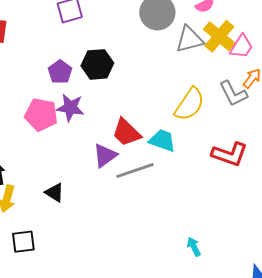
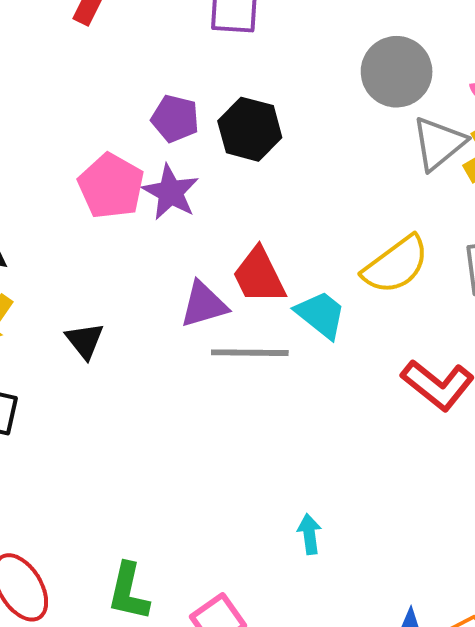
gray triangle: (189, 39) -> (439, 143), turned -44
purple pentagon: (60, 72) -> (175, 118), turned 30

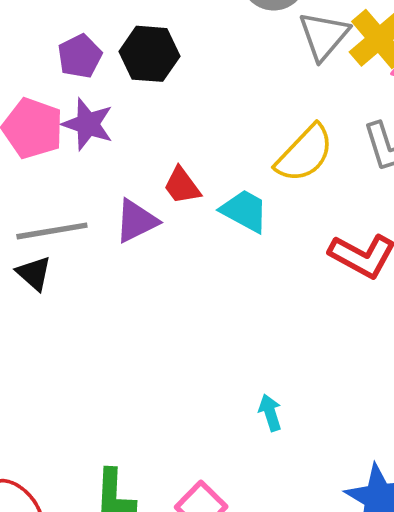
purple pentagon: (175, 118) -> (80, 56), turned -30
red trapezoid: (259, 276) -> (182, 186), size x0.7
gray line: (250, 353) -> (52, 231), moved

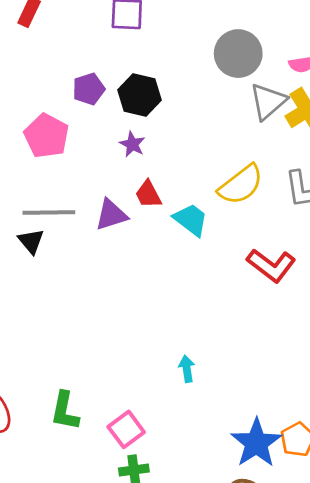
purple star: (88, 124) -> (132, 144), moved, size x0.7

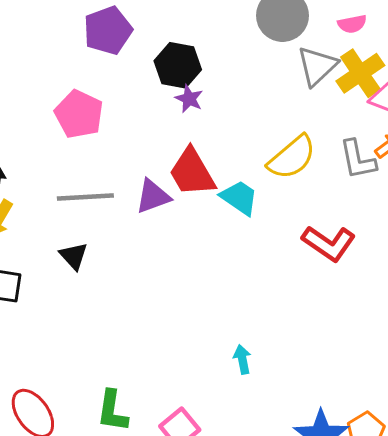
purple pentagon: (89, 89) -> (108, 30), moved, size x1.4
purple star: (132, 144) -> (189, 99), moved
red trapezoid: (148, 194) -> (192, 172), size x1.6
black triangle: (31, 241) -> (74, 256), moved

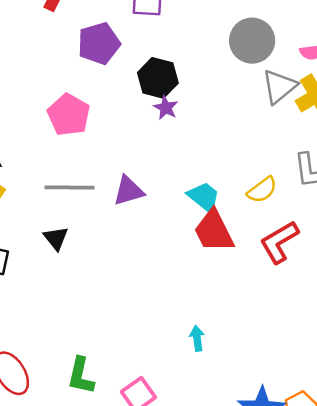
yellow semicircle: (292, 157) -> (262, 190), moved, size x0.7
red trapezoid: (192, 172) -> (214, 231), moved
red L-shape: (329, 243) -> (279, 242), turned 111

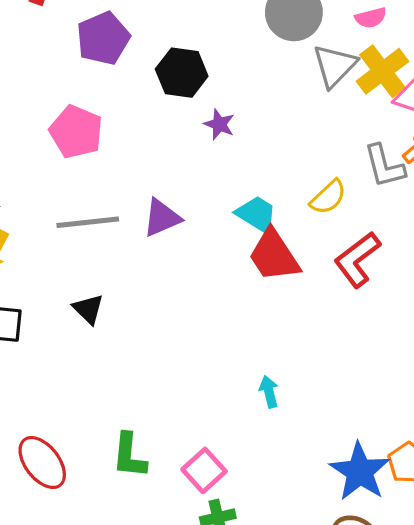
purple star: (166, 108) -> (219, 124), moved
black triangle: (56, 238) -> (88, 309), moved

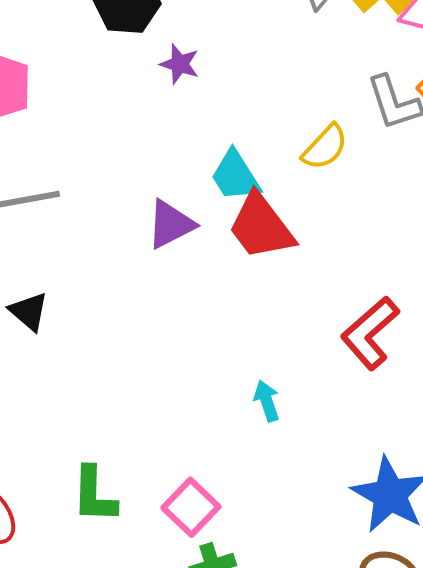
cyan trapezoid: (257, 214) -> (235, 176), turned -150
purple triangle: (162, 218) -> (171, 224), moved
red L-shape: (357, 260) -> (370, 333), moved

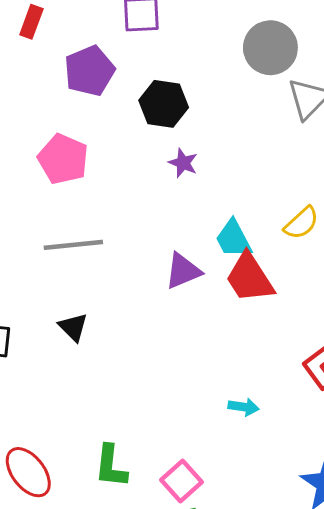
purple star: (180, 64) -> (183, 163), moved
cyan arrow: (267, 401) -> (244, 407), turned 112

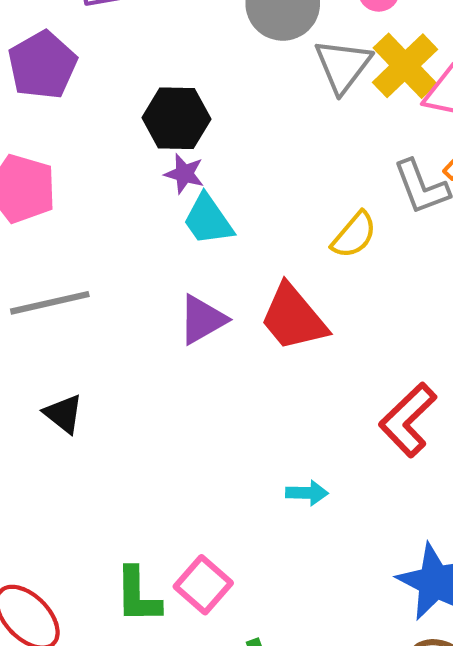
black hexagon: (164, 104) -> (176, 118), moved
cyan trapezoid: (234, 239) -> (208, 220), moved
pink square: (182, 481) -> (203, 585), moved

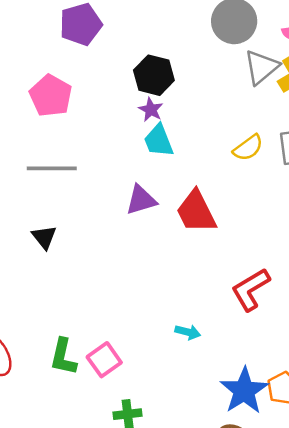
yellow semicircle: (354, 235) -> (248, 148), moved
cyan arrow: (307, 493) -> (188, 332), moved

